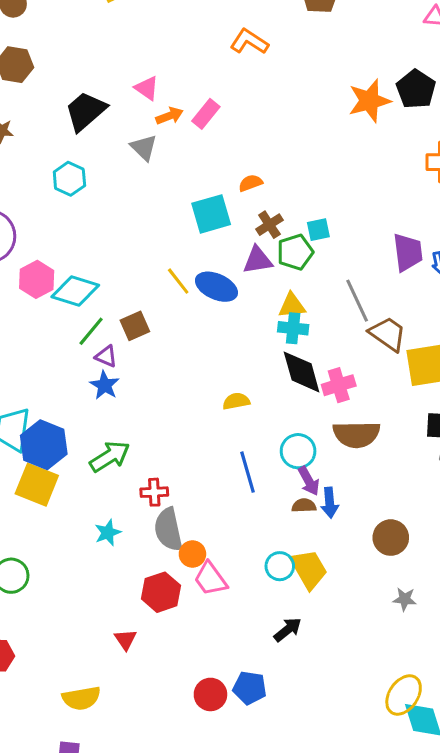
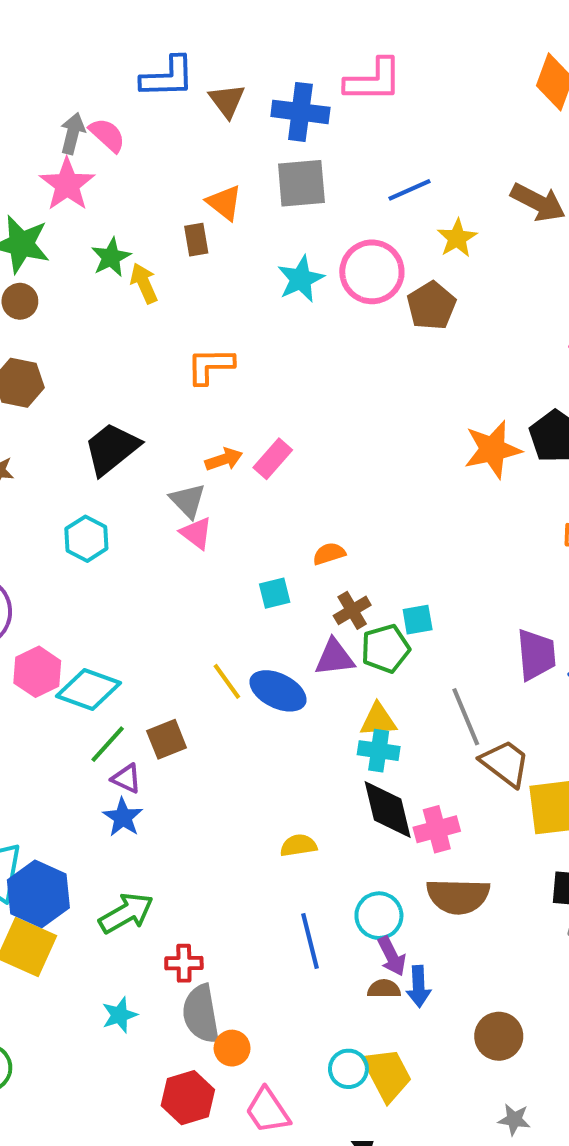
orange L-shape: (249, 42) -> (210, 366), moved, turned -36
pink triangle: (147, 88) -> (196, 533), moved
cyan square: (211, 214) -> (275, 593), size x0.6
pink trapezoid: (210, 579) -> (268, 1111), moved

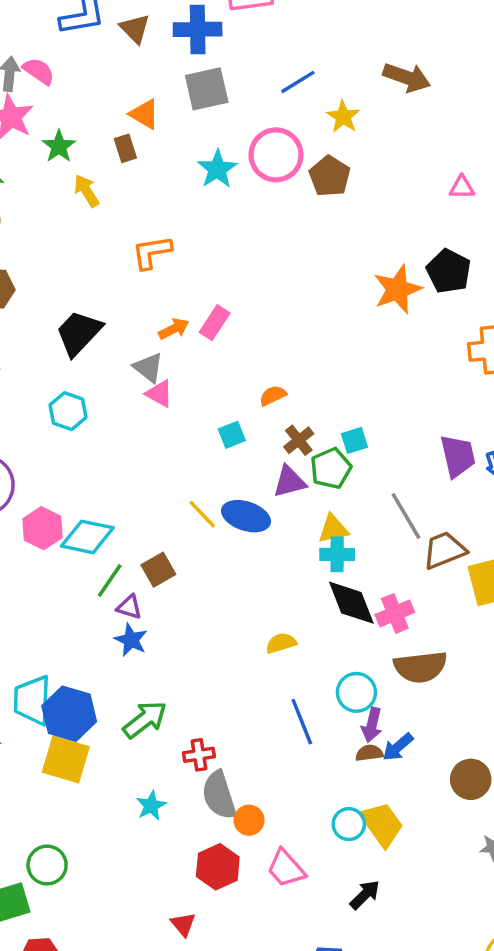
green star: (111, 257) -> (59, 146), moved
brown trapezoid: (505, 763) -> (444, 550), turned -51
purple arrow: (392, 956) -> (372, 725), turned 48
blue arrow: (419, 986) -> (398, 747), turned 60

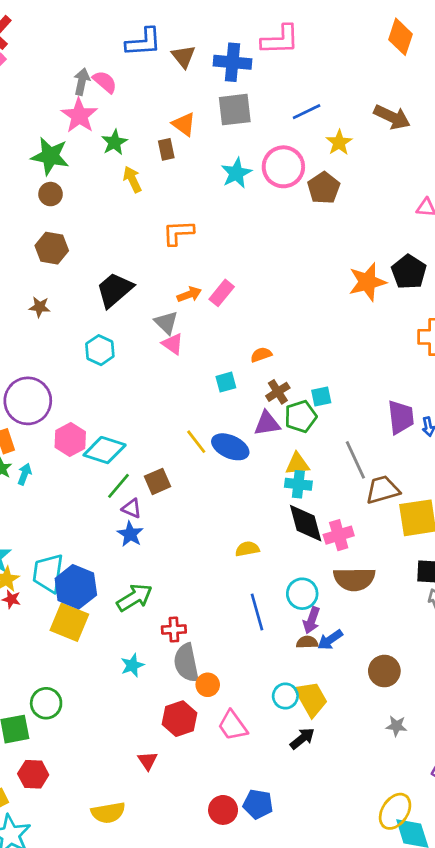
black arrow: (365, 895) -> (302, 739), moved

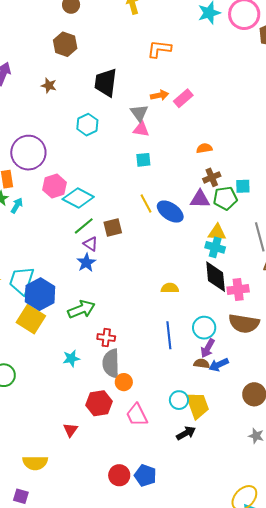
black trapezoid: (115, 290) -> (106, 83), turned -52
pink triangle: (173, 344) -> (141, 129), turned -36
cyan square: (226, 382) -> (143, 160), moved

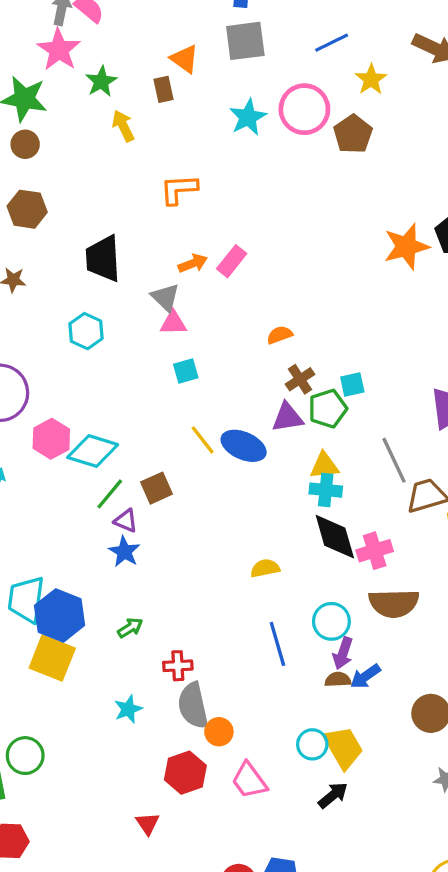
green arrow: (81, 309) -> (130, 628), size x0.6

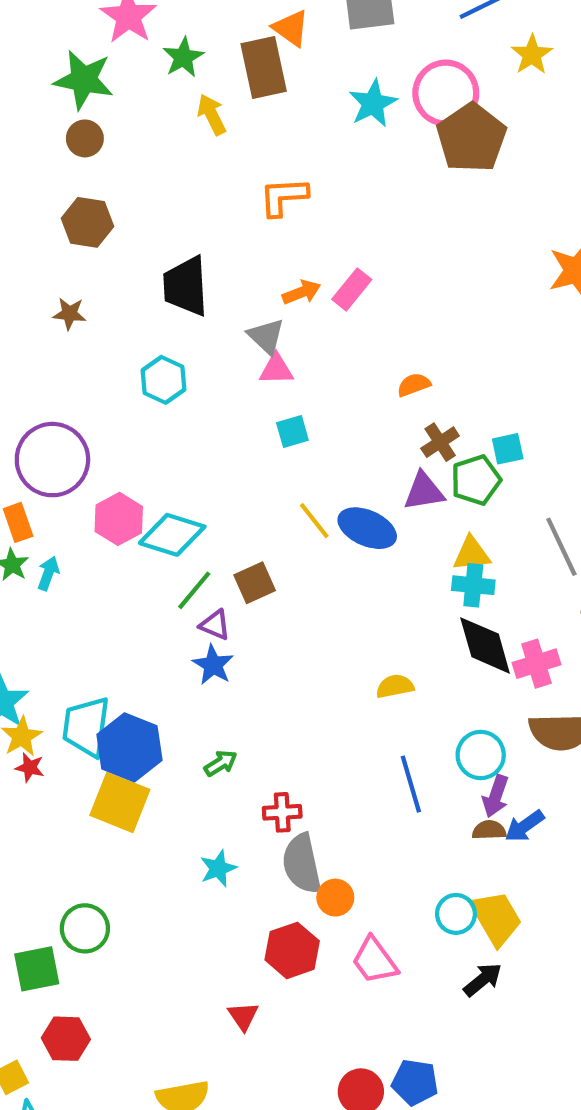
brown rectangle: (163, 89) -> (264, 68), size x1.8
brown pentagon: (353, 134) -> (471, 138), moved, size x1.4

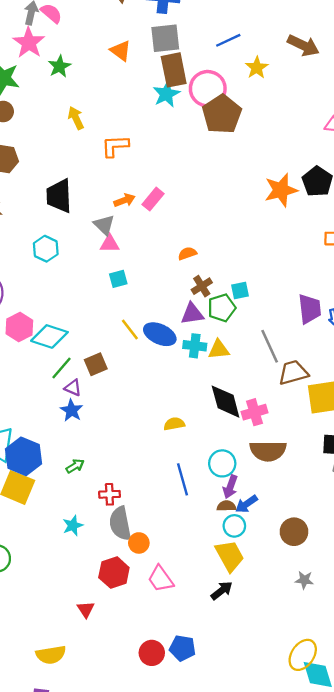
brown rectangle: (264, 68) -> (174, 70), moved
yellow arrow: (212, 115) -> (76, 118), moved
cyan cross: (473, 585) -> (195, 346), moved
cyan circle: (456, 914) -> (234, 526), moved

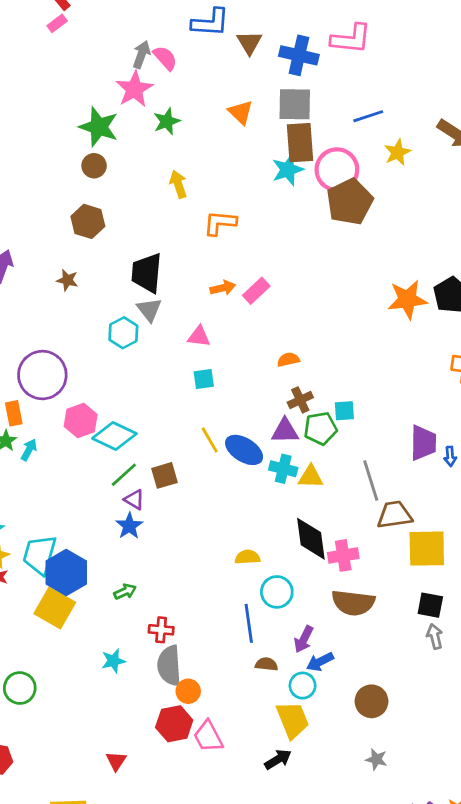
gray triangle: (104, 225) -> (149, 310), moved
cyan circle: (222, 463) -> (277, 592), moved
brown semicircle: (226, 506) -> (266, 664), moved
red hexagon: (114, 573) -> (174, 724), moved

